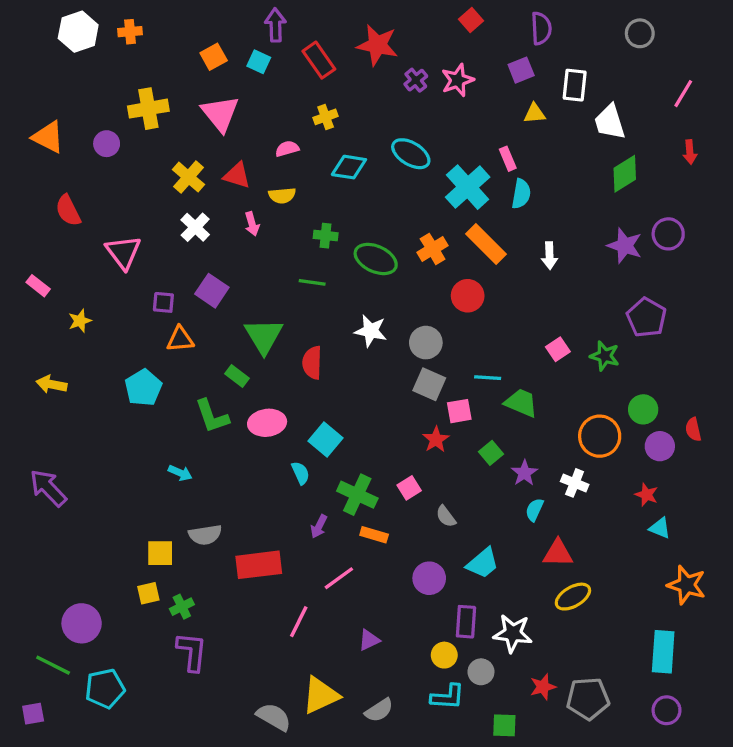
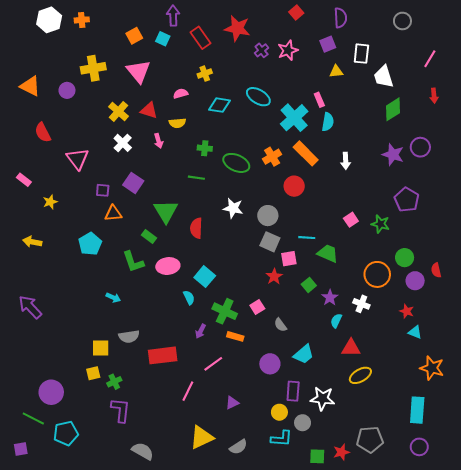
red star: (543, 687) -> (341, 452), moved
gray semicircle: (274, 717) -> (143, 451), moved

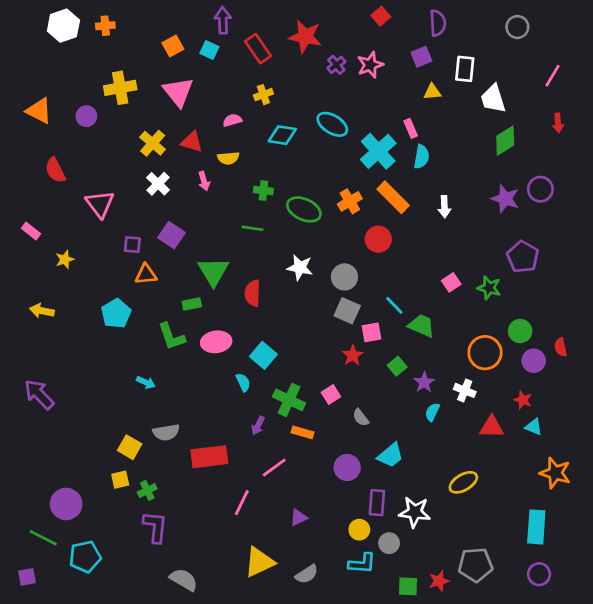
green rectangle: (149, 237) -> (192, 304), turned -48
cyan line: (307, 238) -> (394, 305), turned 42
yellow square: (101, 348) -> (130, 447), turned 30
red triangle: (351, 348) -> (492, 427), moved

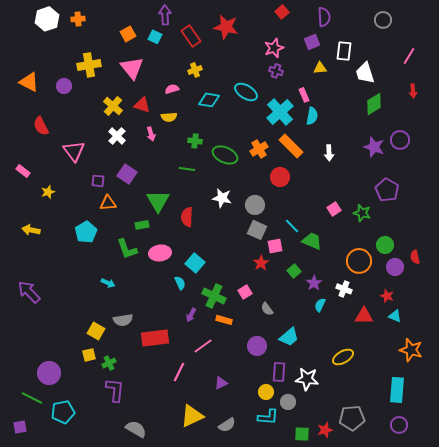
purple cross: (336, 65) -> (276, 71), moved, turned -32

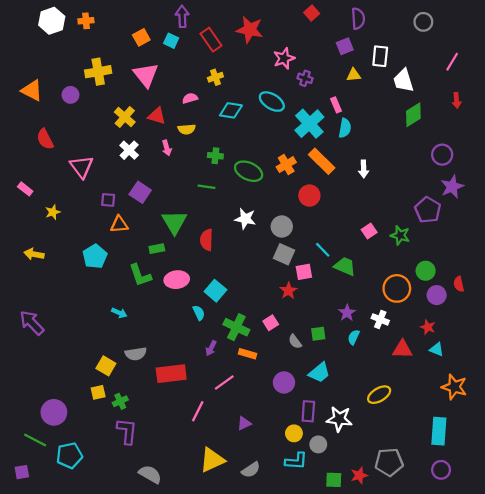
pink star: (274, 48) -> (284, 58), moved
purple star: (374, 147) -> (452, 187), moved, turned 30
green square: (294, 271) -> (318, 334), moved, turned 32

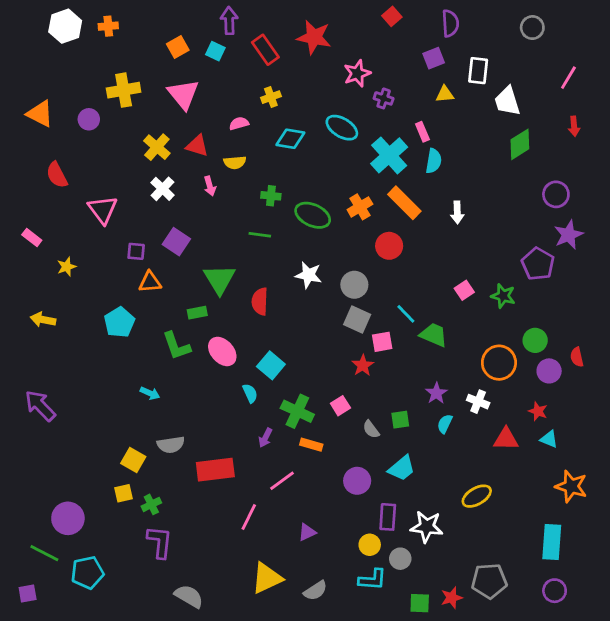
pink ellipse: (177, 280) -> (222, 351), turned 55

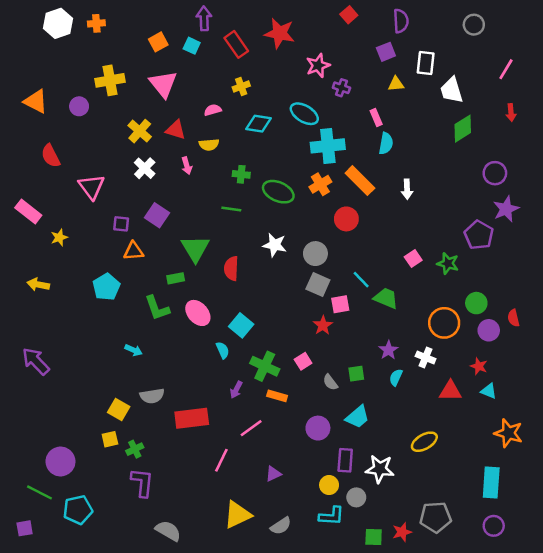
cyan cross: (389, 155) -> (328, 146), moved, turned 36
pink rectangle: (32, 237) -> (28, 212), size x1.5

